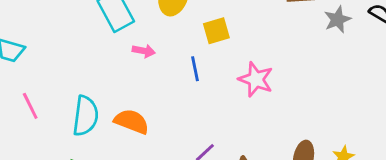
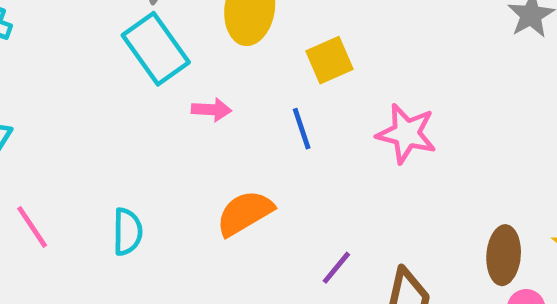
cyan semicircle: (86, 116) -> (127, 232), size x0.7
orange semicircle: (132, 121) -> (245, 213), moved, turned -44

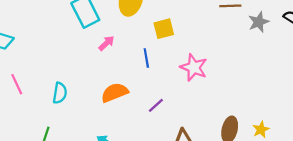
pink arrow: (211, 110) -> (107, 43), turned -56
purple line: (336, 268) -> (156, 105), moved

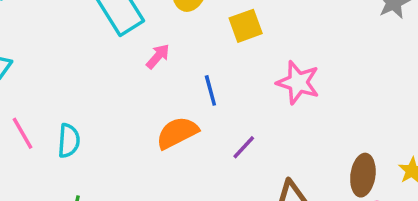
blue line: (146, 58) -> (210, 90), moved
cyan semicircle: (60, 93) -> (69, 141), moved

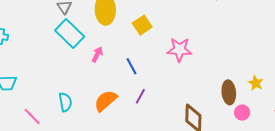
orange semicircle: (177, 133) -> (106, 101), moved
cyan semicircle: (69, 141) -> (65, 102), moved
purple line: (244, 147) -> (140, 96), moved

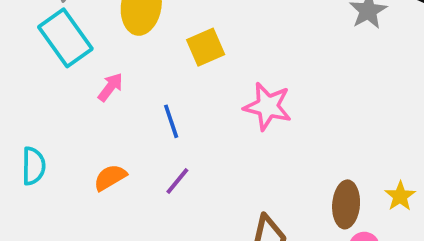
orange semicircle: (106, 101) -> (110, 177), size x0.7

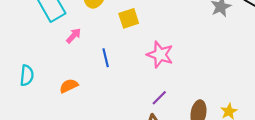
purple line: (177, 181) -> (159, 98), moved

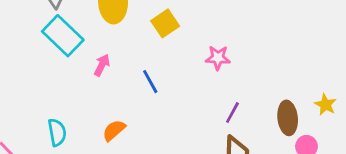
pink star: (160, 55) -> (218, 58), size x0.7

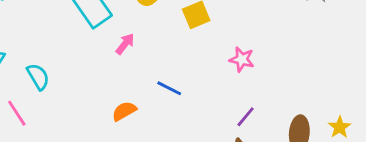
blue line: (150, 82) -> (169, 88), moved, turned -45
cyan semicircle: (57, 132) -> (38, 77), moved, turned -32

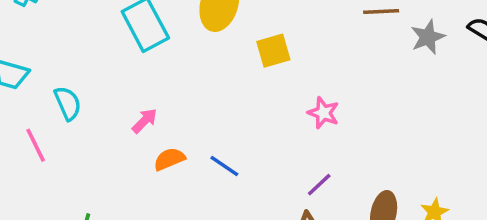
pink arrow: (125, 44) -> (145, 121), moved
blue line: (169, 88) -> (224, 166), moved

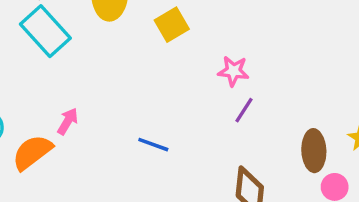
orange semicircle: (169, 159) -> (32, 152), moved, size x1.4
purple line: (319, 185) -> (244, 110), moved

